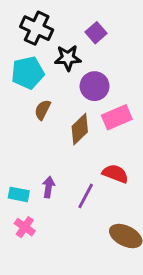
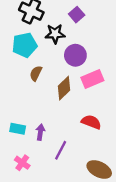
cyan rectangle: (19, 194) -> (18, 129), moved
purple line: (86, 196) -> (61, 150), moved

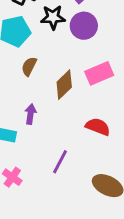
purple circle: (75, 55) -> (84, 26), moved
purple arrow: (40, 132) -> (30, 114), moved

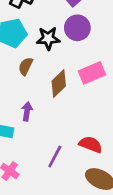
black star: (53, 17) -> (48, 38), moved
red semicircle: (98, 127) -> (91, 145), moved

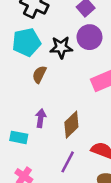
brown diamond: (59, 83) -> (71, 125), moved

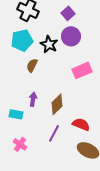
black star: (61, 47) -> (49, 44), turned 30

